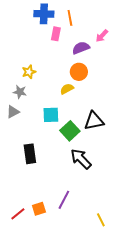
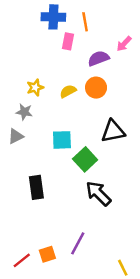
yellow semicircle: (67, 89) -> (68, 91), moved
black triangle: (94, 121) -> (113, 131), moved

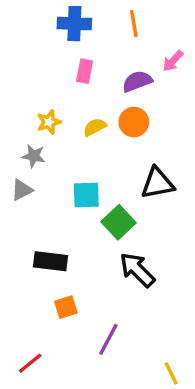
orange line: (85, 22) -> (134, 24), moved
pink rectangle: (68, 41) -> (85, 71), moved
black rectangle: (36, 187) -> (51, 261), turned -75
orange square: (47, 254) -> (66, 307), moved

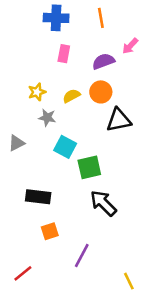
gray star: (34, 156) -> (47, 118), moved
black triangle: (158, 183) -> (119, 120), moved
cyan square: (86, 195) -> (65, 147), turned 30
green square: (119, 222) -> (89, 167), turned 30

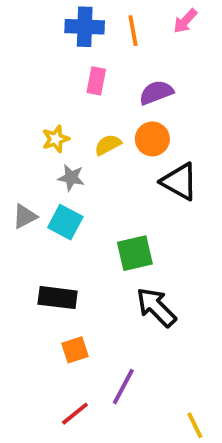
orange line: (101, 18) -> (133, 31), moved
pink arrow: (130, 46) -> (185, 21), moved
black triangle: (119, 120) -> (179, 182), turned 40
cyan square: (65, 147) -> (65, 222), moved
red line: (23, 273) -> (75, 414), moved

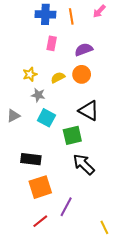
black triangle: (179, 182) -> (89, 111), moved
cyan square: (65, 222) -> (46, 118), moved
orange square: (75, 350) -> (40, 187), size x1.6

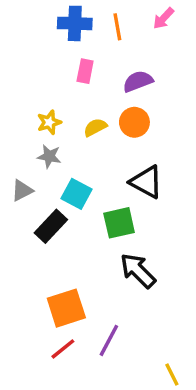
gray star: (38, 95) -> (49, 156), moved
black rectangle: (31, 159) -> (51, 226), moved, turned -54
red line: (40, 221) -> (63, 349), moved

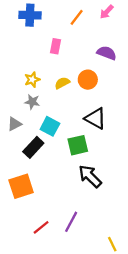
blue cross: (75, 23) -> (30, 15), moved
orange line: (117, 27) -> (77, 17), turned 48
purple semicircle: (138, 81) -> (107, 53), moved, turned 42
orange square: (66, 308) -> (21, 186), moved

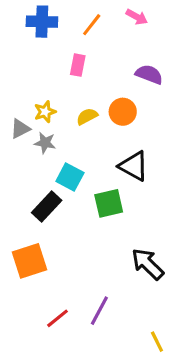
pink arrow: (107, 12) -> (137, 17), moved, turned -104
orange line: (77, 17) -> (92, 25), moved
gray triangle: (14, 124) -> (20, 129), moved
black arrow: (90, 176) -> (148, 264), moved

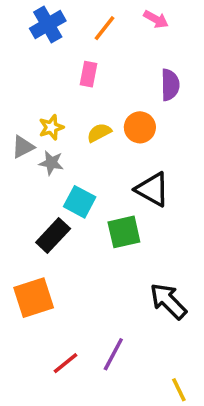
blue cross: (42, 22) -> (48, 25), turned -32
purple semicircle: (149, 74) -> (170, 85), turned 68

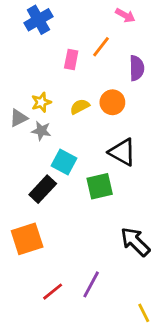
orange line: (104, 28) -> (101, 47), moved

